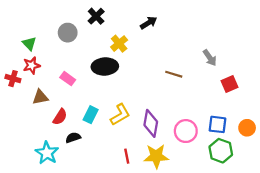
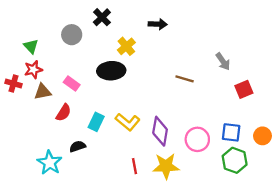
black arrow: (149, 23) -> (158, 24), turned 35
brown triangle: (40, 97) -> (43, 92), moved
yellow L-shape: (120, 115) -> (128, 122), turned 70
red semicircle: (60, 117) -> (64, 113), moved

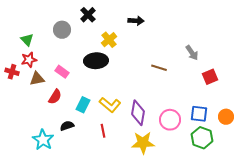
red line: (135, 166) -> (103, 131), moved

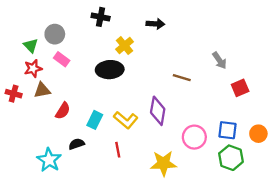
black cross: (88, 15) -> (101, 17), turned -35
gray circle: (62, 30) -> (55, 34), moved
red cross: (12, 72) -> (14, 94), moved
pink rectangle: (62, 72) -> (62, 59), moved
purple diamond: (138, 113) -> (158, 111), moved

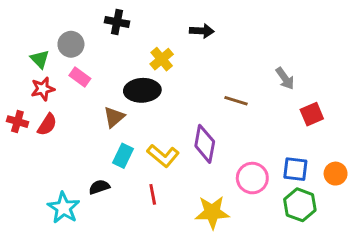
black cross: (101, 17) -> (117, 22), moved
brown triangle: (42, 90) -> (114, 117), moved, turned -30
red semicircle: (63, 111) -> (47, 125), moved

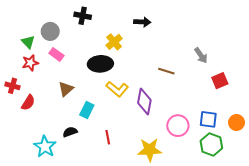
brown triangle: (114, 117) -> (66, 89), moved
red semicircle: (47, 125) -> (28, 103), moved
yellow L-shape: (163, 156) -> (117, 89), moved

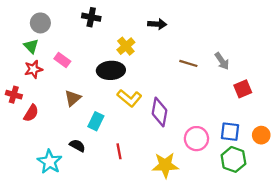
gray circle: (50, 31) -> (40, 23), moved
brown line: (166, 71) -> (188, 63), moved
black semicircle: (70, 132) -> (77, 146), turned 48

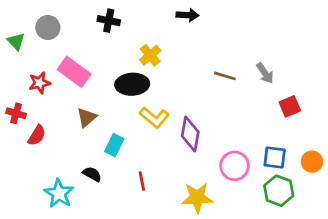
black arrow: (157, 24) -> (188, 15), moved
green triangle: (31, 46) -> (16, 41), moved
pink rectangle: (62, 60) -> (74, 72), size x1.6

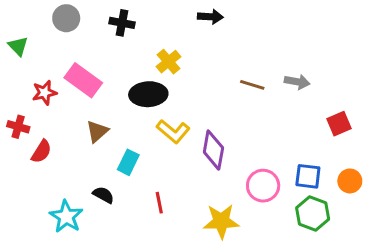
gray circle: (48, 28) -> (66, 18), moved
gray arrow: (265, 73) -> (297, 82), turned -45
red square: (290, 106) -> (339, 124), moved

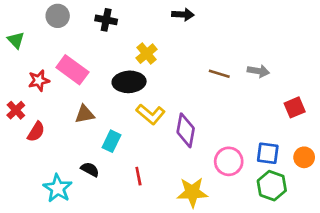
red cross: (18, 127) -> (16, 110), turned 30
brown triangle: (97, 131) -> (85, 114), turned 30

